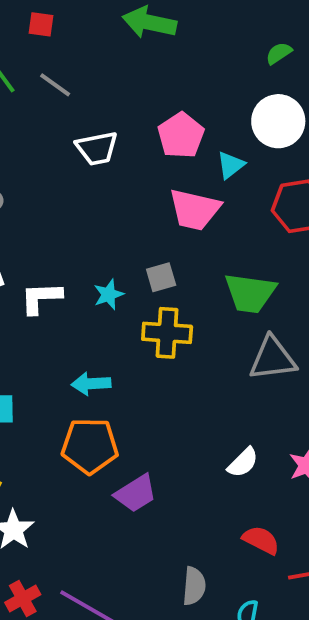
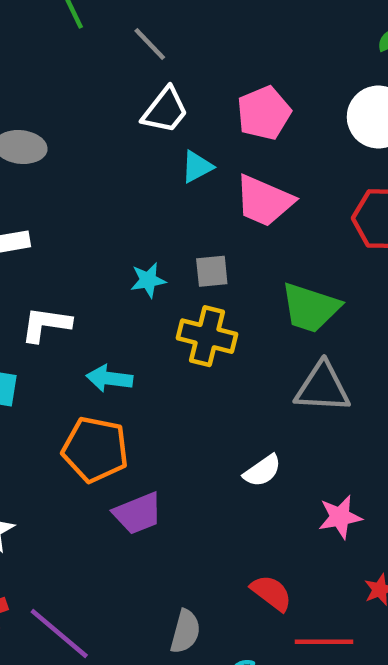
gray line: (55, 85) -> (150, 44), moved
white trapezoid: (97, 148) -> (165, 110), turned -51
cyan triangle: (231, 165) -> (197, 167), moved
white L-shape: (41, 298) -> (46, 324), moved
white semicircle: (243, 462) -> (262, 471), moved

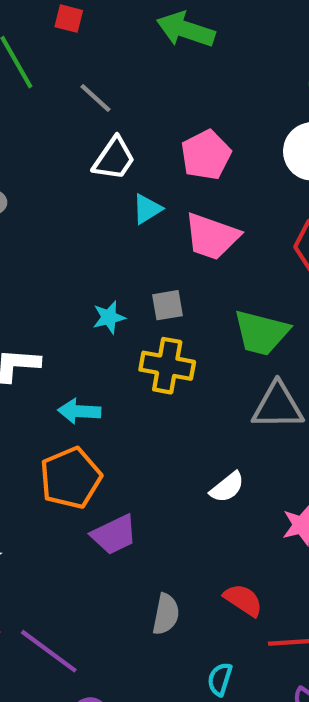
orange pentagon: (95, 449) -> (71, 478), turned -30
gray semicircle: (185, 632) -> (166, 614), moved

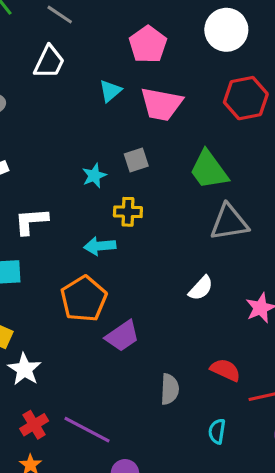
white trapezoid: (114, 159) -> (49, 62), moved
green trapezoid: (261, 333) -> (209, 170), turned 48
yellow cross: (167, 366) -> (128, 212), moved, size x0.7
cyan arrow: (79, 411) -> (100, 246), moved

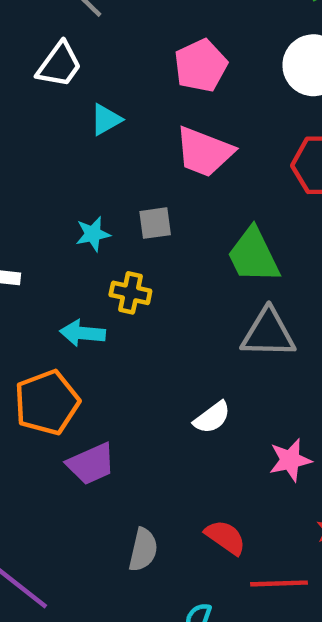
cyan triangle: (110, 91) -> (106, 120), moved

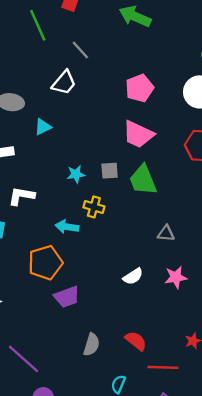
cyan triangle: (106, 120) -> (43, 127), moved
green trapezoid: (253, 255) -> (143, 180), moved
gray triangle: (268, 333) -> (166, 233), size x0.6
pink star: (290, 460) -> (176, 277), moved

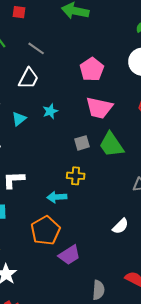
cyan star: (76, 174) -> (50, 111), moved

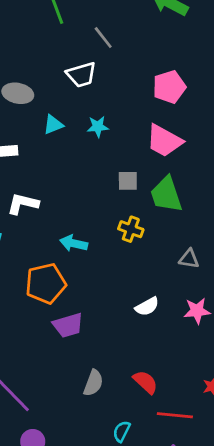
white trapezoid: (28, 78) -> (81, 75), turned 30
yellow cross: (76, 176) -> (131, 229), moved

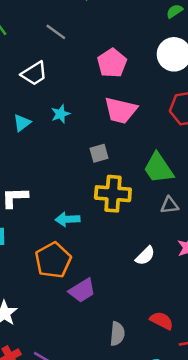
gray line: (103, 38) -> (56, 32), moved
green trapezoid: (166, 195) -> (158, 168), moved
yellow cross: (131, 229) -> (113, 194), size x1.6

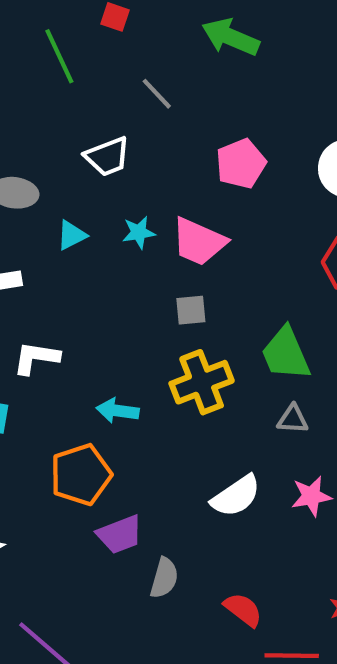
pink trapezoid: (121, 110) -> (199, 242), moved
yellow cross: (113, 194) -> (202, 382), turned -36
white semicircle: (145, 256) -> (236, 496), size x1.4
gray semicircle: (117, 334) -> (164, 578), moved

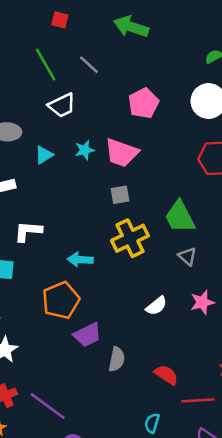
green line: (59, 56) -> (46, 64), moved
gray triangle: (293, 419) -> (187, 256), turned 42
white semicircle: (236, 496) -> (156, 306), size x0.7

